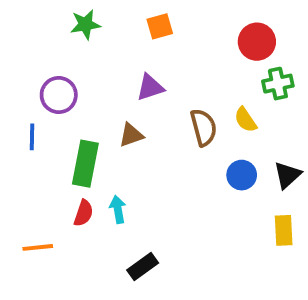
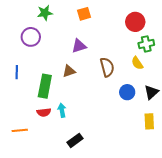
purple circle: (59, 95) -> (31, 37), moved
yellow semicircle: (245, 120) -> (137, 63), moved
red semicircle: (83, 213) -> (44, 112), turned 64

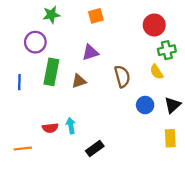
green rectangle: (45, 86) -> (51, 72), moved
black rectangle: (75, 140) -> (95, 148), moved

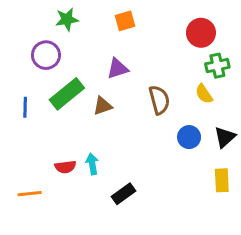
green rectangle: (51, 72) -> (67, 94), turned 40

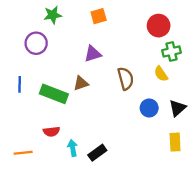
green rectangle: (67, 94) -> (54, 94), moved, turned 60
cyan arrow: (92, 164) -> (73, 148), moved

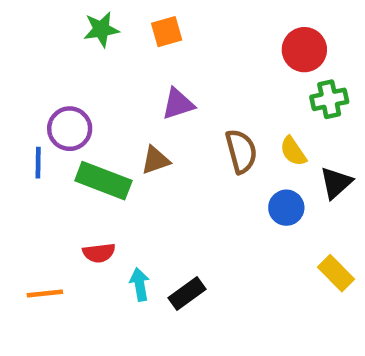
orange square: (99, 16) -> (167, 32), moved
purple circle: (36, 43) -> (70, 129), moved
yellow semicircle: (161, 74) -> (293, 151), moved
black triangle: (177, 108) -> (336, 183), moved
yellow rectangle: (175, 142) -> (336, 273), turned -42

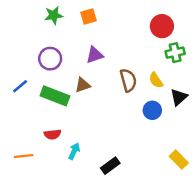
purple circle: (70, 129) -> (50, 59), moved
blue line: (38, 163) -> (20, 86), turned 49
yellow rectangle: (336, 273) -> (179, 160), moved
cyan arrow: (140, 284) -> (74, 151), turned 35
black rectangle: (187, 293) -> (110, 166), moved

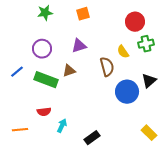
orange square: (89, 17) -> (83, 14), moved
yellow semicircle: (156, 80) -> (123, 52), moved
blue circle: (152, 110) -> (127, 92), size x1.5

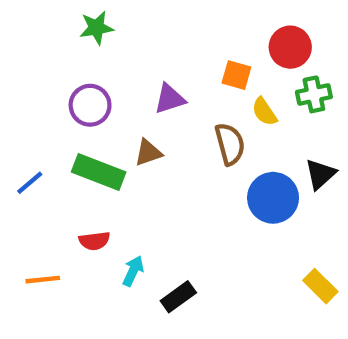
orange square: (83, 14) -> (236, 75), moved, turned 32
blue line: (17, 72) -> (30, 183), moved
black rectangle: (92, 138) -> (178, 297), moved

